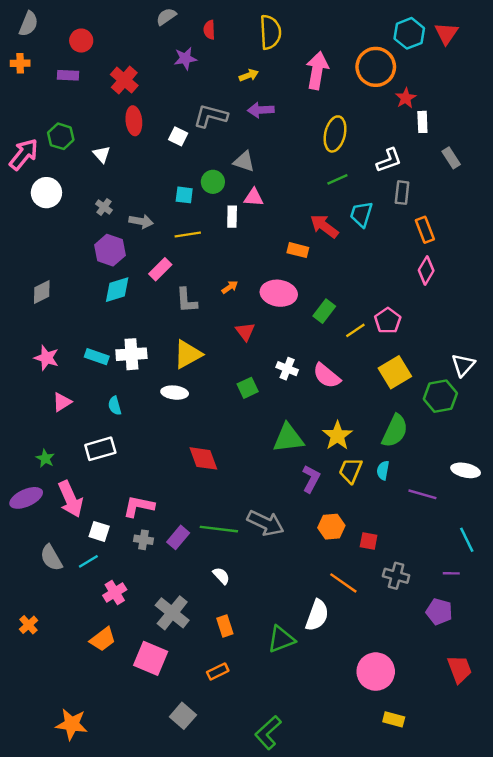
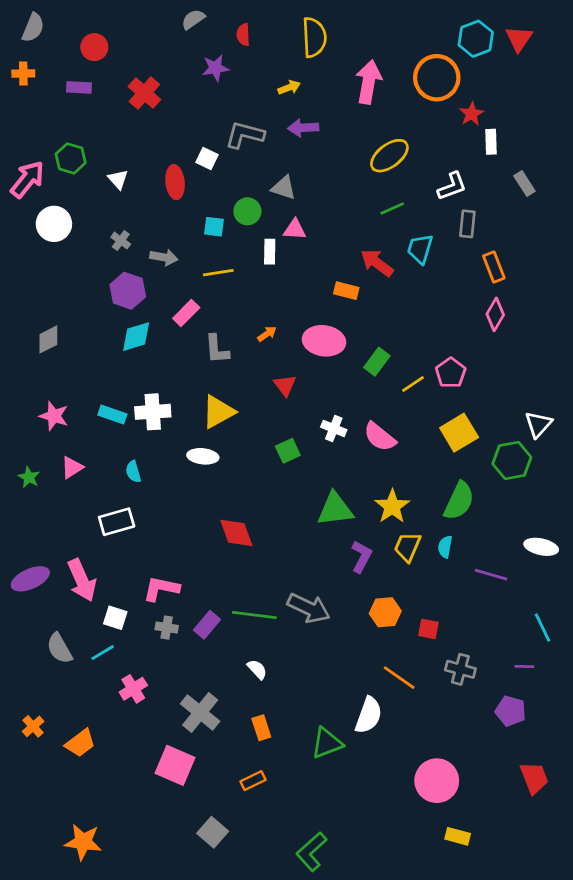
red ellipse: (134, 121) -> (175, 182), moved
yellow ellipse: (335, 134) -> (389, 156), turned 40
green star: (45, 458) -> (29, 477), moved
orange trapezoid: (103, 639) -> (80, 743), moved

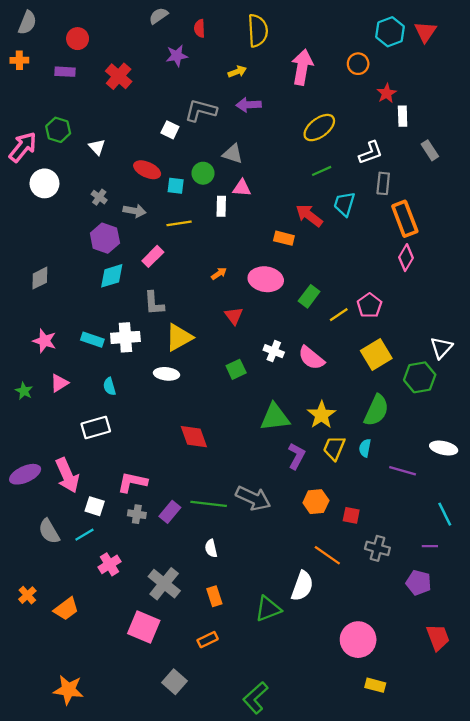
orange circle: (437, 78) -> (358, 64), size x0.6
red ellipse: (175, 182) -> (147, 170), moved, turned -60
orange rectangle: (494, 267) -> (405, 219), size x1.4
gray L-shape: (217, 349) -> (154, 303), moved
white semicircle: (257, 669) -> (211, 548), turned -150

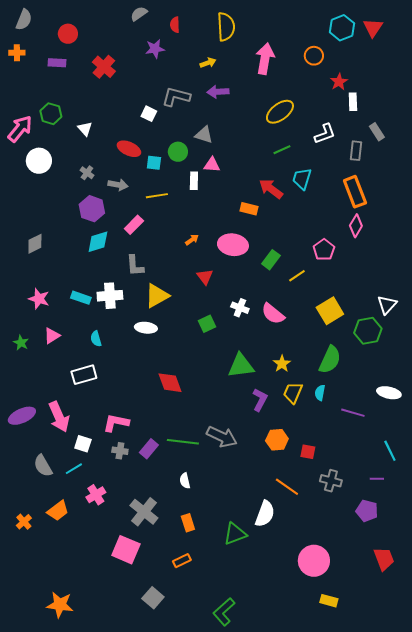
gray rectangle: (383, 183) -> (356, 151), moved
pink pentagon: (369, 305) -> (324, 250), moved
yellow star: (322, 415) -> (282, 364), size x0.7
orange trapezoid: (66, 609) -> (58, 511), moved

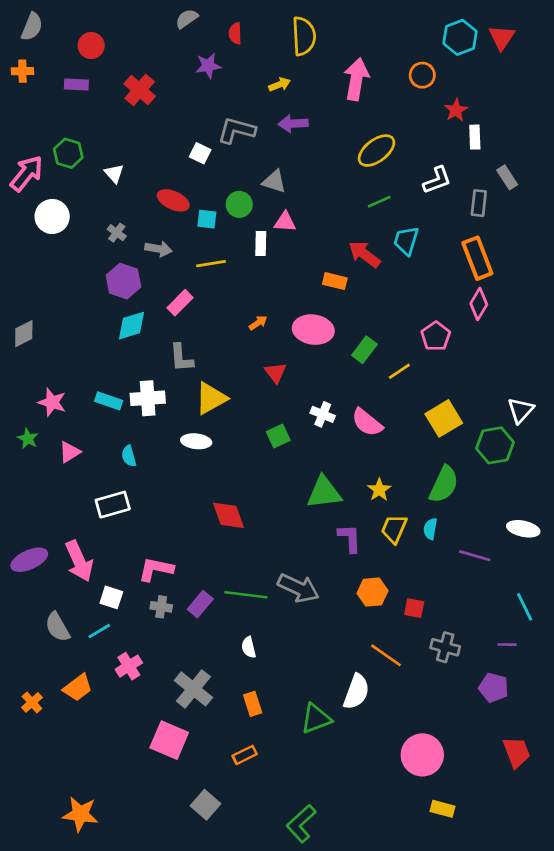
gray diamond: (35, 244) -> (24, 334), moved
green star: (21, 343) -> (28, 439), moved
purple L-shape: (260, 400) -> (350, 538), turned -30

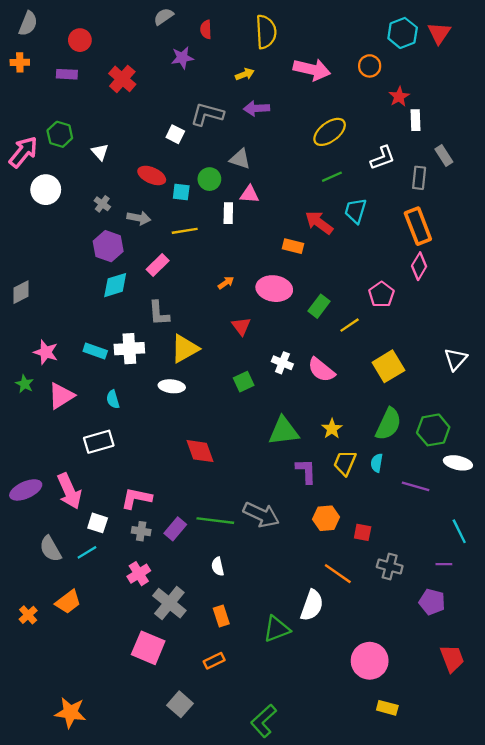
pink arrow: (356, 79) -> (312, 69), turned 93
green hexagon: (495, 445) -> (433, 430), moved
pink triangle: (70, 452) -> (61, 396), size x1.4
pink cross: (129, 666) -> (139, 574), moved

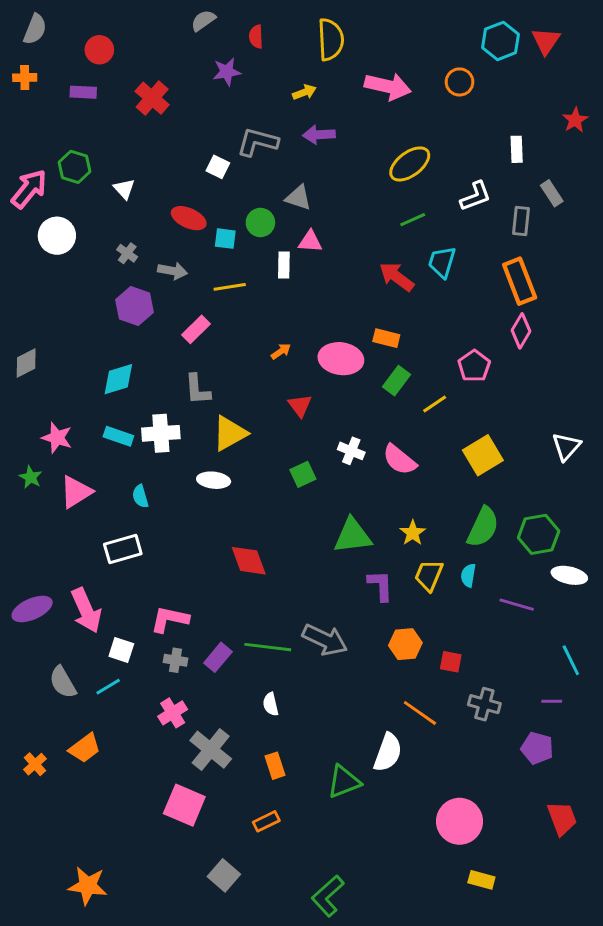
red star: (399, 97) -> (575, 120), moved
orange rectangle: (293, 246) -> (386, 338), moved
cyan diamond: (115, 285) -> (118, 379), moved

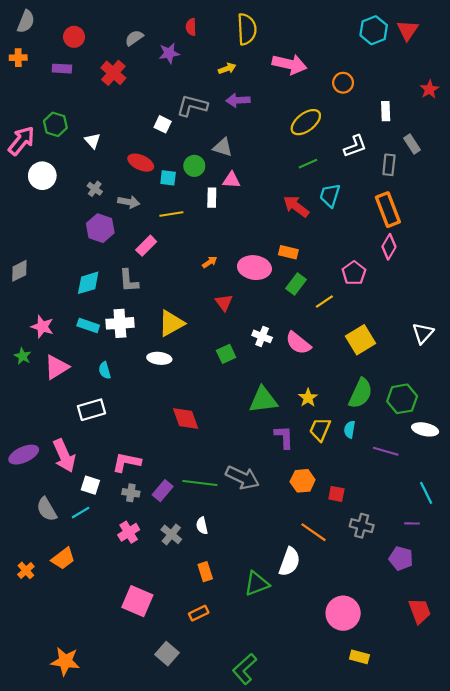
gray semicircle: (203, 20) -> (134, 38), moved
orange circle: (460, 82) -> (343, 83), moved
gray L-shape: (197, 389) -> (129, 281), moved
gray cross: (211, 750) -> (171, 534), moved, size x0.7

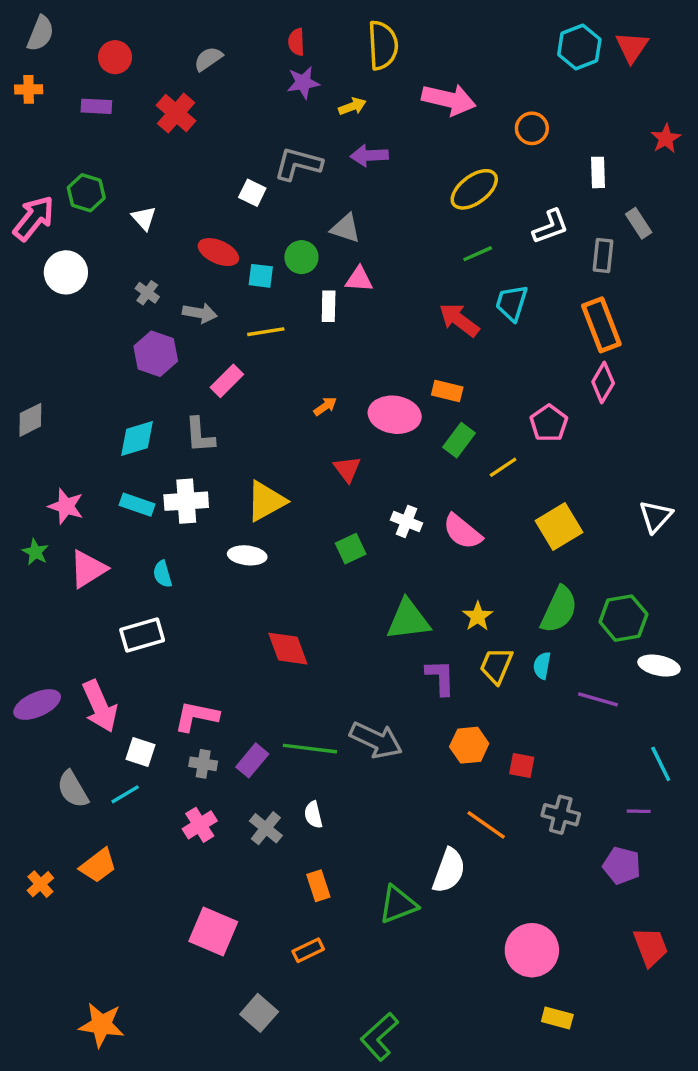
purple star: (169, 53) -> (303, 83), moved

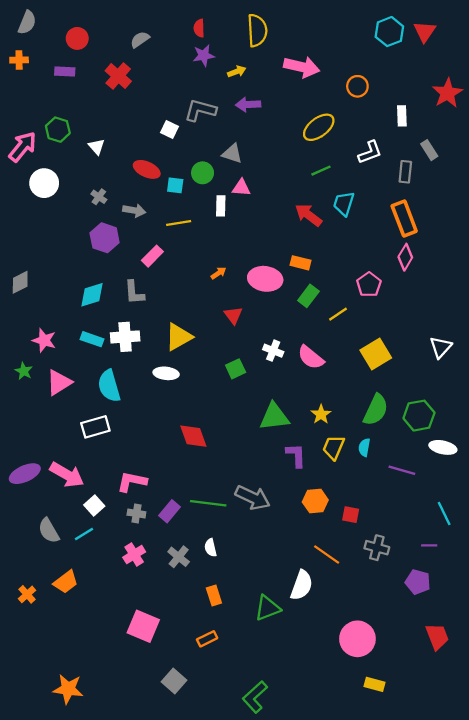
red star: (666, 139) -> (447, 93), size x1.5
cyan semicircle: (162, 574) -> (109, 386), size x1.8
pink arrow: (100, 706) -> (67, 475), turned -36
white square: (140, 752) -> (94, 506), turned 30

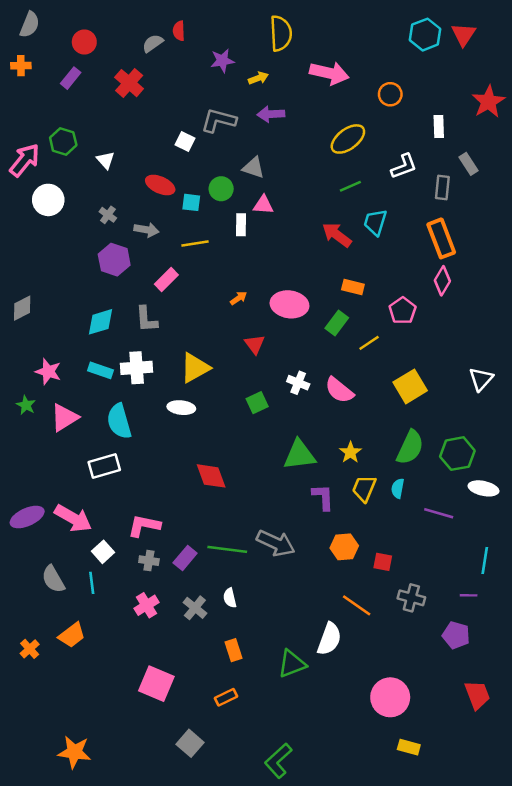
red semicircle: (199, 28) -> (179, 31), moved
purple rectangle: (65, 71) -> (71, 78), turned -54
orange rectangle: (300, 263) -> (353, 287), moved
cyan line: (444, 513) -> (485, 561), turned 35
cyan line: (84, 534) -> (92, 583), turned -66

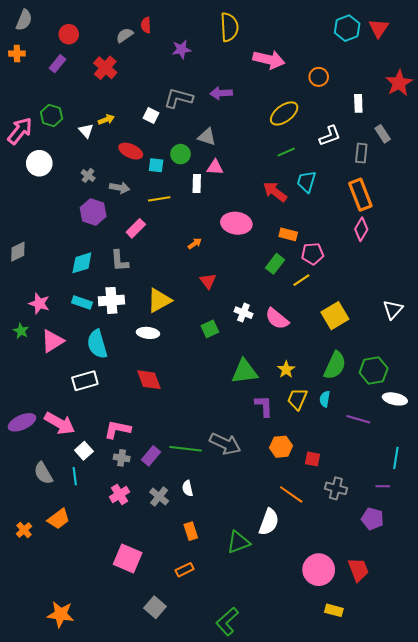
yellow arrow: (258, 78) -> (106, 120), moved
pink ellipse: (289, 304) -> (236, 223), moved
pink pentagon: (403, 311) -> (313, 254), moved, turned 30
red diamond: (211, 476) -> (149, 380), moved
red trapezoid: (477, 695) -> (358, 570), moved

